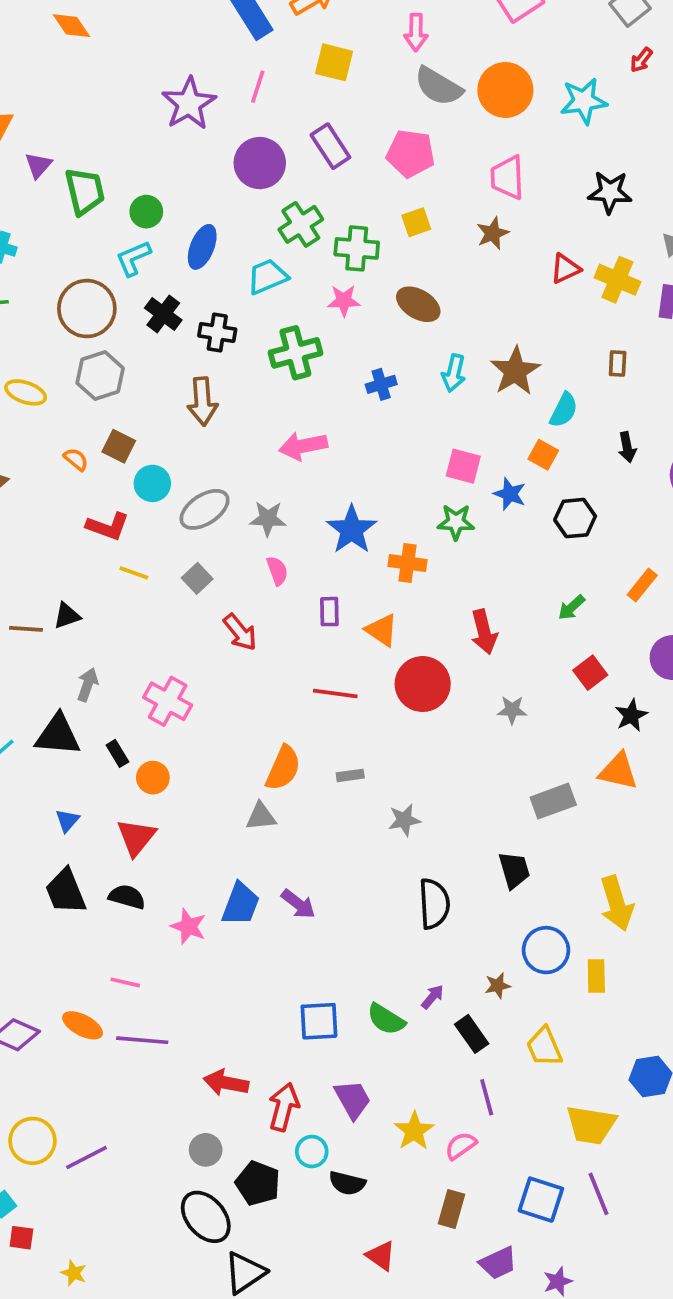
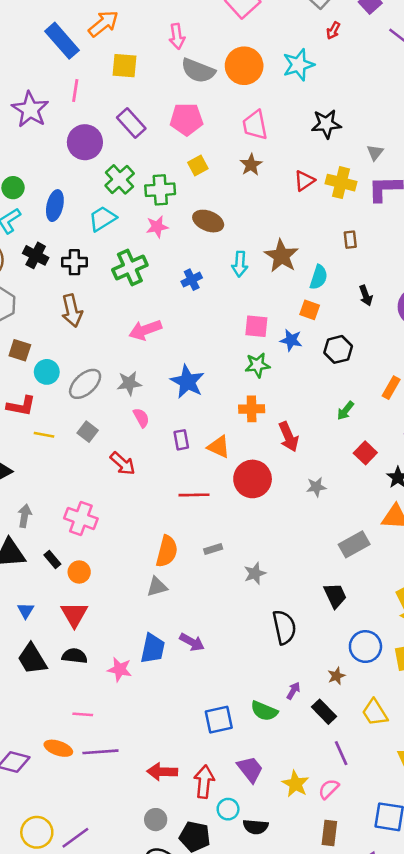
orange cross: (408, 563) -> (252, 409), moved

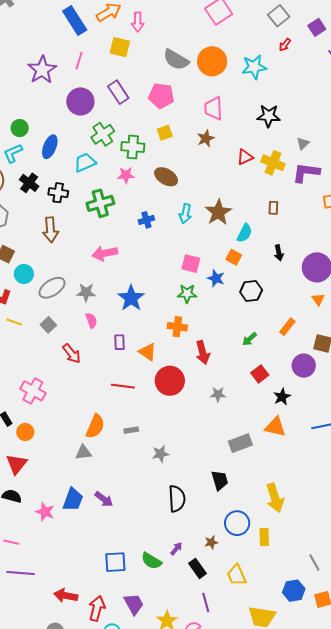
pink arrow: (177, 36) -> (138, 22), moved

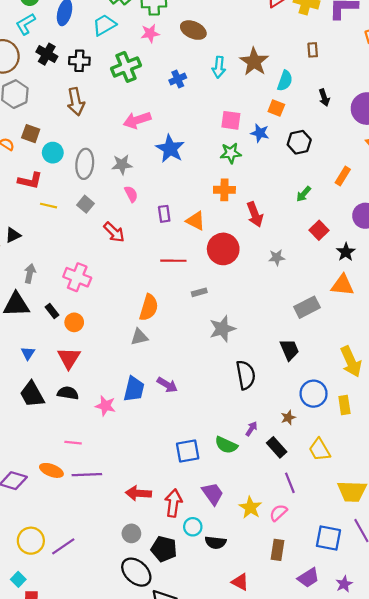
gray ellipse: (52, 288) -> (85, 164), turned -44
blue star: (131, 298) -> (170, 149), moved
gray rectangle: (131, 430) -> (199, 292), moved
gray star: (160, 454) -> (222, 329), size x1.4

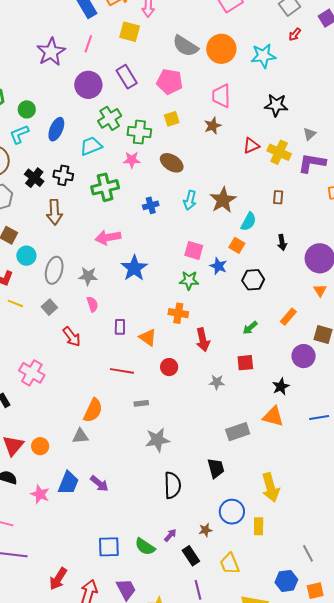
black cross: (47, 54) -> (34, 178), moved
red square: (319, 230) -> (245, 363), moved, turned 30
red circle: (223, 249) -> (169, 367), size x0.6
orange circle: (74, 322) -> (40, 446), moved
red arrow: (138, 493) -> (58, 579), turned -70

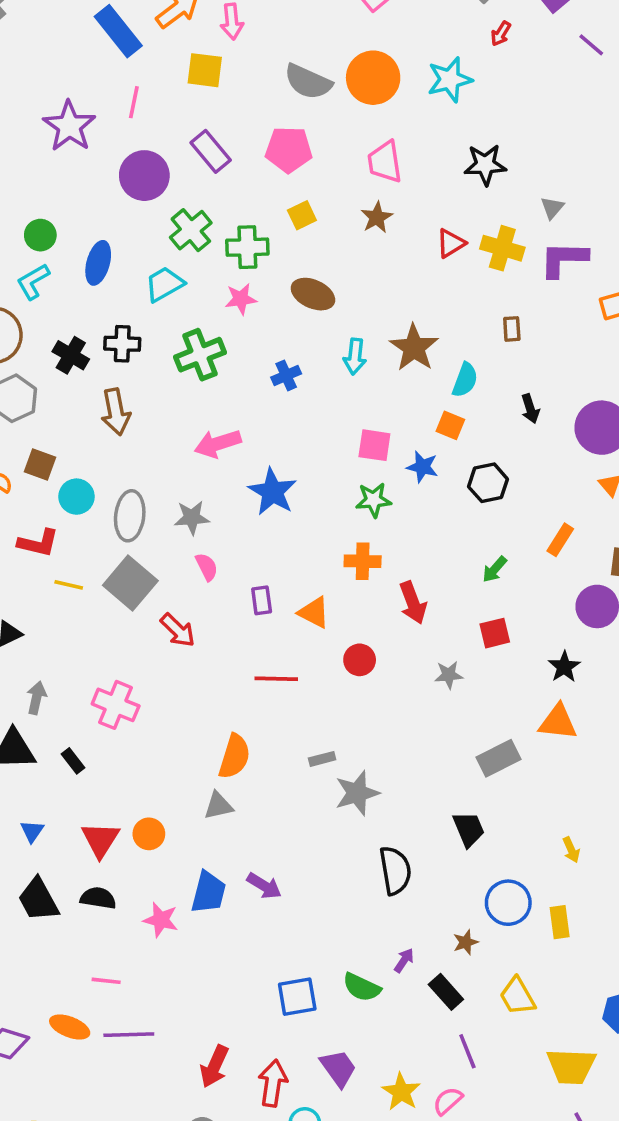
gray square: (49, 307) -> (130, 583), size x1.8
gray rectangle: (141, 403) -> (322, 759), moved
yellow arrow: (270, 487) -> (571, 850), size x0.5

